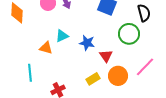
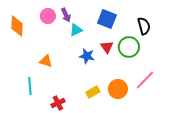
cyan triangle: (62, 36) -> (76, 30), moved
red triangle: (106, 56) -> (107, 47), moved

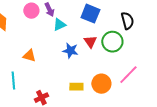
yellow rectangle: (93, 92) -> (76, 87), turned 32

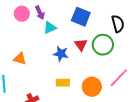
yellow rectangle: (76, 87) -> (63, 83), moved

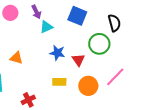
pink circle: (22, 14) -> (10, 13), moved
red triangle: (81, 45) -> (78, 60), moved

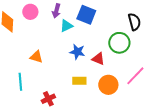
purple arrow: (36, 12) -> (56, 11), turned 40
blue square: (77, 16) -> (86, 15), moved
red triangle: (78, 60) -> (98, 59), turned -32

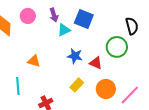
purple arrow: (56, 11) -> (54, 15), turned -32
pink line: (135, 76) -> (130, 95), moved
yellow rectangle: (79, 81) -> (77, 85), turned -48

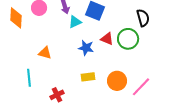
red triangle: (96, 63) -> (107, 39), moved
yellow rectangle: (77, 85) -> (88, 77), turned 40

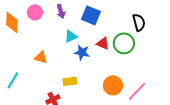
cyan triangle: (75, 22) -> (71, 36), moved
yellow rectangle: (88, 77) -> (70, 81), moved
cyan line: (29, 78) -> (13, 80), moved, turned 36

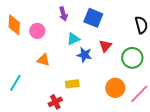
pink circle: (35, 12) -> (37, 31), moved
red triangle: (103, 43) -> (105, 46), turned 48
green circle: (124, 43) -> (132, 58), moved

